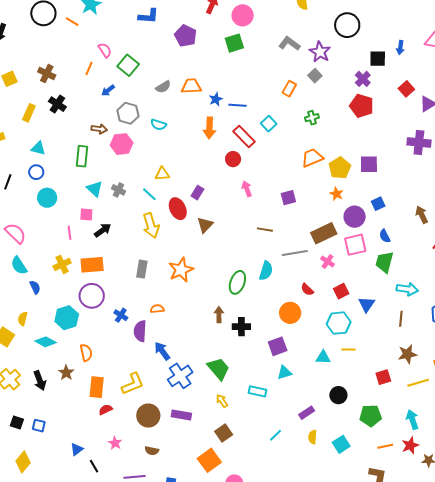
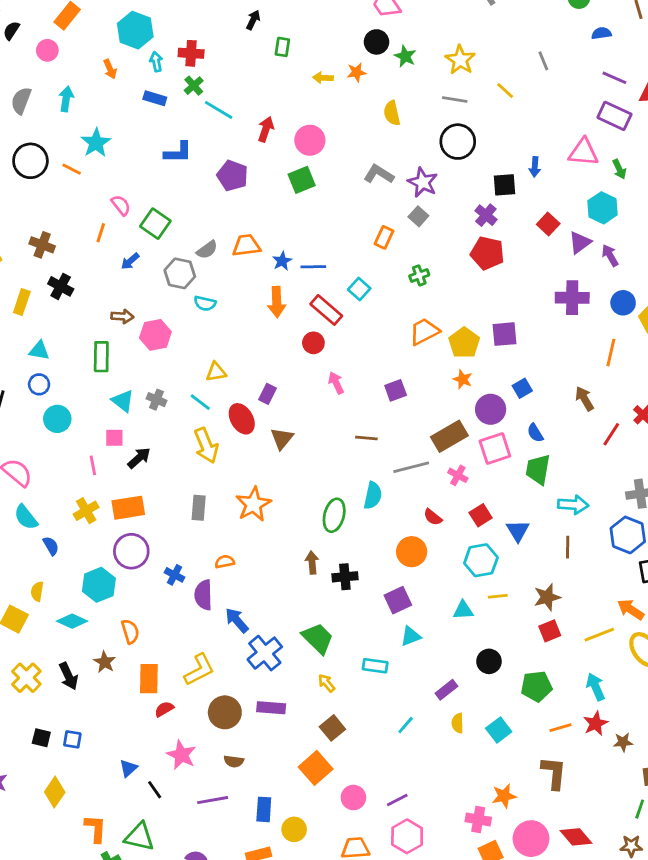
gray hexagon: (128, 113) -> (180, 273), moved
brown star: (407, 354) -> (547, 597), moved
pink star: (115, 443) -> (181, 755), size x1.5

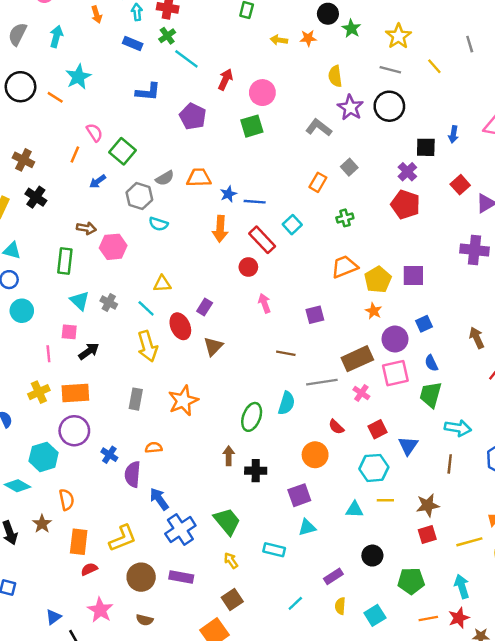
purple star: (423, 182) -> (350, 108), moved

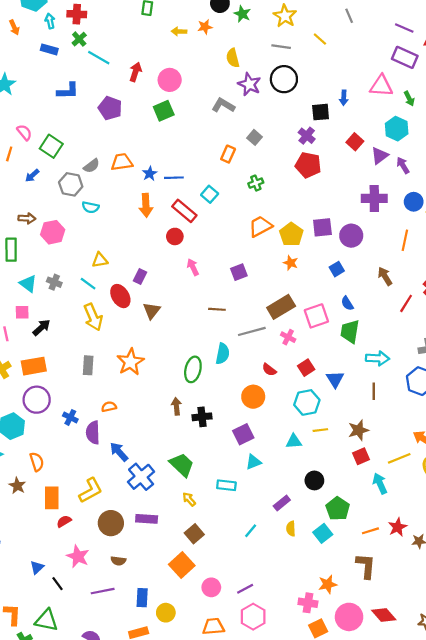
purple circle: (395, 339) -> (351, 236), moved
green pentagon: (411, 581) -> (338, 509), moved, turned -30
cyan arrow: (462, 586) -> (380, 483), moved

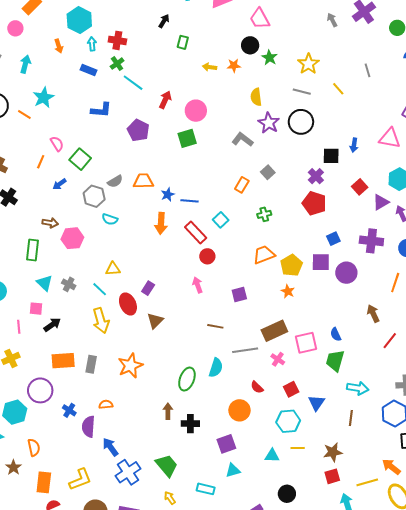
red circle: (175, 236) -> (207, 256), moved
blue square: (337, 269) -> (333, 239), moved
orange rectangle: (34, 366) -> (63, 361), moved

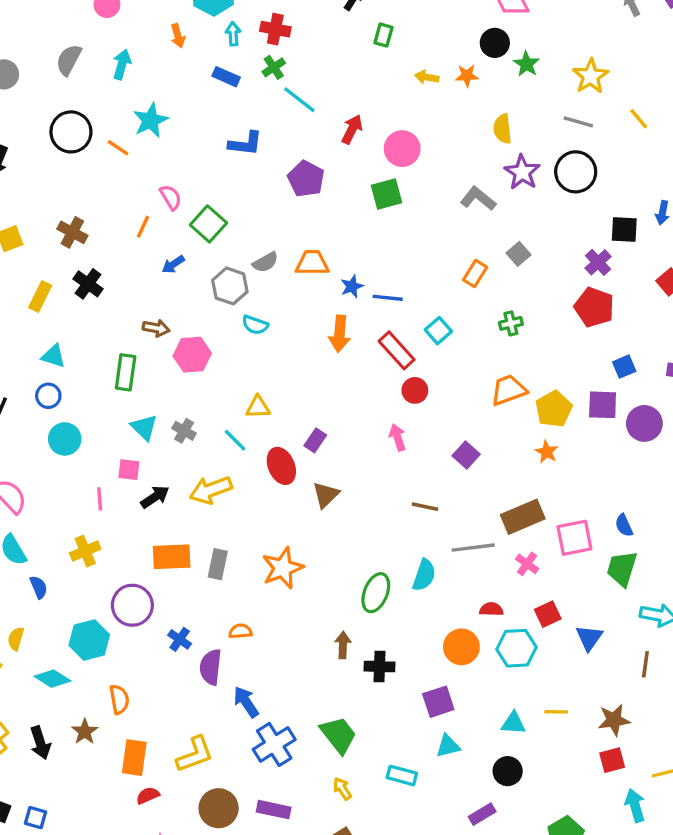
purple square: (239, 294) -> (466, 455), turned -35
yellow arrow: (101, 321) -> (211, 490), moved, turned 85
red semicircle: (257, 387) -> (491, 609), turned 136
cyan hexagon: (288, 421) -> (516, 648), moved
black circle: (287, 494) -> (508, 771), moved

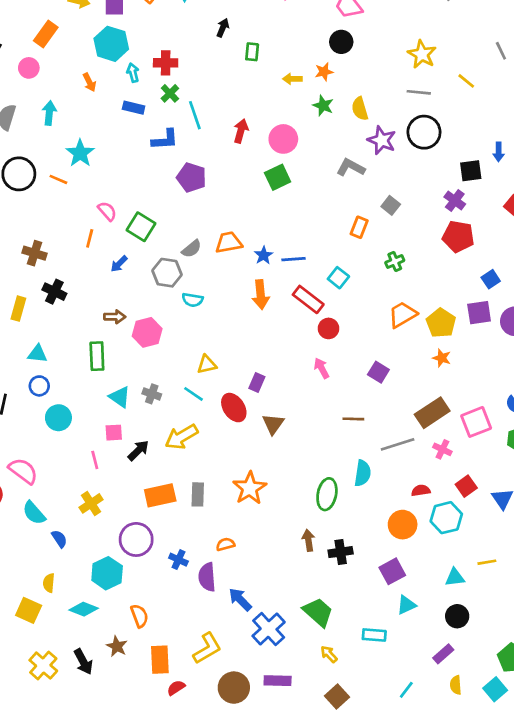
green star: (526, 64) -> (323, 106), moved
cyan line: (299, 100) -> (195, 115), turned 44
blue L-shape: (245, 144) -> (165, 140), moved
purple pentagon: (306, 179) -> (191, 177), moved

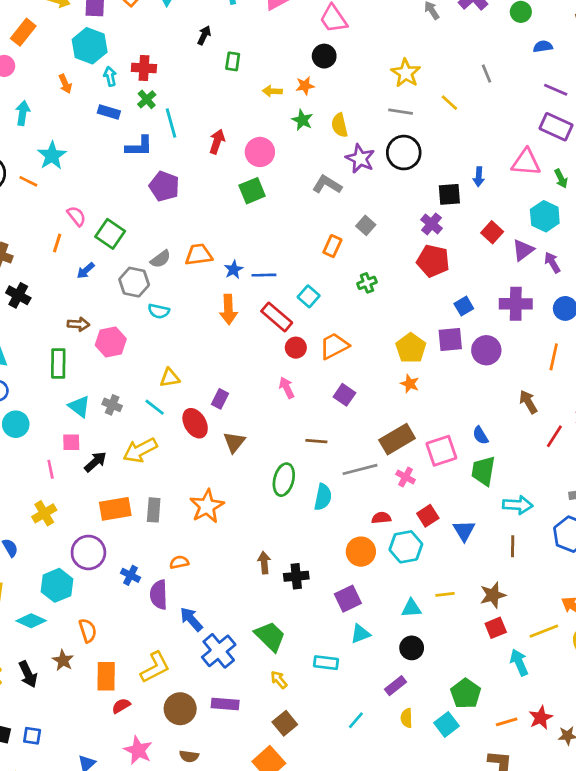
orange trapezoid: (403, 315) -> (334, 346), moved
green ellipse: (327, 494) -> (284, 480), moved

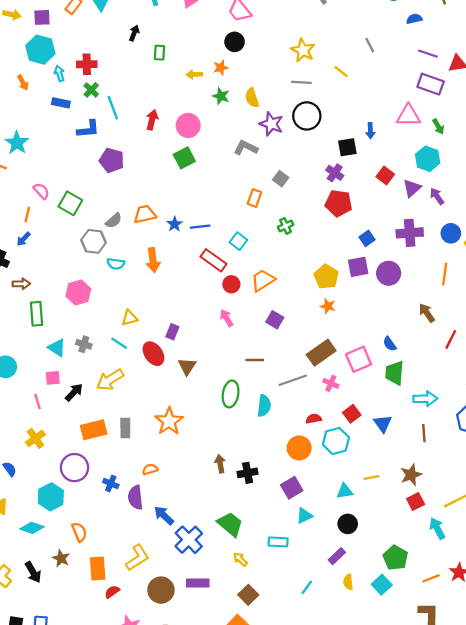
blue arrow: (86, 271) -> (24, 239), moved
orange arrow: (228, 309) -> (153, 260), moved
brown arrow: (78, 324) -> (21, 284), moved

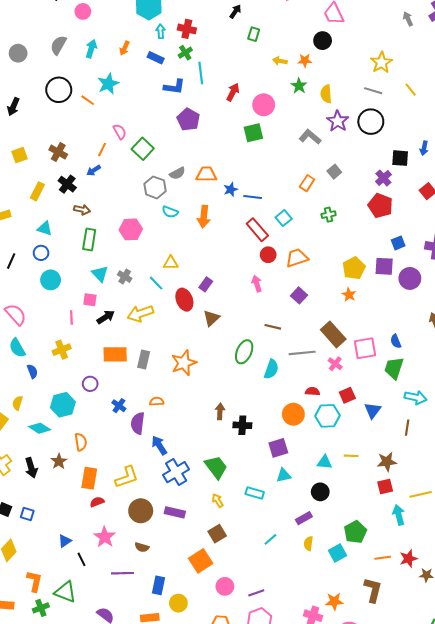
orange arrow: (23, 83) -> (125, 48), moved, turned 40
brown rectangle: (321, 353) -> (333, 334), turned 70
purple circle: (74, 468) -> (90, 384), size x0.6

